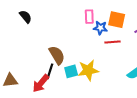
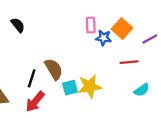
orange square: (117, 20) -> (122, 29), turned 30
red line: (113, 42) -> (129, 62), moved
black line: (50, 71) -> (32, 78), moved

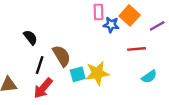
black semicircle: (18, 25) -> (30, 37), moved

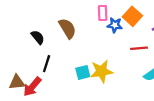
brown semicircle: (62, 56) -> (67, 28), moved
red arrow: (43, 88) -> (32, 87), moved

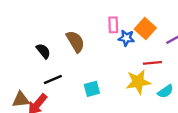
black line: (47, 64) -> (53, 79), turned 49
yellow star: (102, 71) -> (138, 82), moved

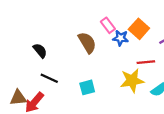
pink rectangle: (113, 25) -> (108, 25), turned -35
brown semicircle: (75, 42) -> (87, 43), moved
black line: (53, 79) -> (49, 78), turned 48

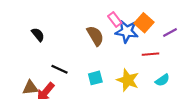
blue star: (121, 38) -> (127, 31), size x1.5
black semicircle: (40, 51) -> (38, 35), moved
yellow star: (132, 81) -> (128, 80), moved, turned 30

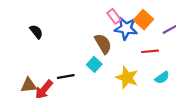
brown semicircle: (95, 36) -> (103, 44), moved
black line: (60, 69) -> (66, 76), moved, turned -35
cyan square: (95, 78) -> (94, 64), moved, turned -32

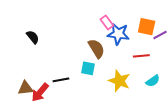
orange square: (143, 20) -> (147, 27), moved, turned -30
cyan square: (94, 64) -> (88, 68), turned -32

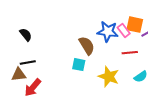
pink rectangle: (107, 22) -> (124, 31), moved
black line: (61, 80) -> (28, 63), moved
brown triangle: (25, 88) -> (19, 75), moved

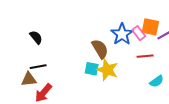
blue star: (108, 32) -> (122, 34), turned 30
yellow star: (109, 77) -> (107, 70), moved

